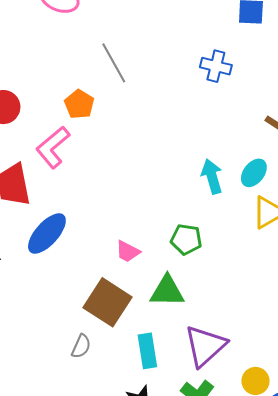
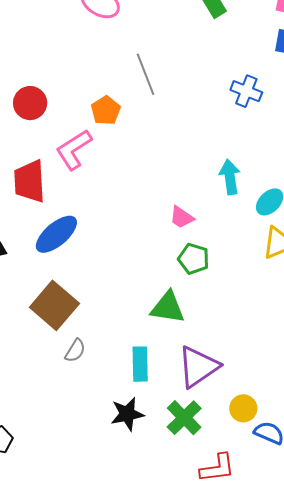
cyan arrow: (212, 176) -> (230, 177), moved
pink trapezoid: (128, 252) -> (182, 217), moved
brown square: (108, 302) -> (54, 305), moved

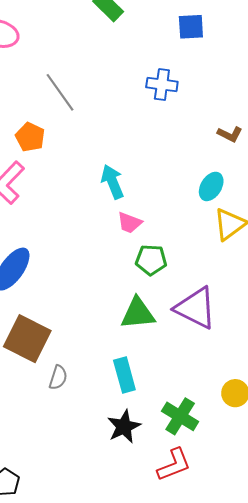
cyan arrow: (230, 177) -> (112, 182), moved
purple triangle: (198, 367) -> (196, 308), moved, turned -45
red L-shape: (217, 468) -> (174, 465), moved

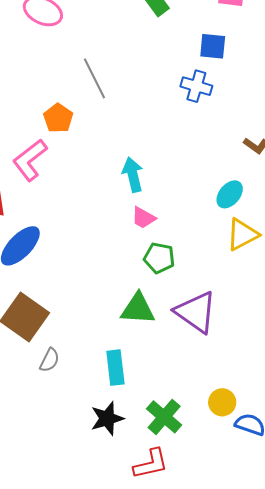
blue square: (191, 27) -> (213, 46), moved

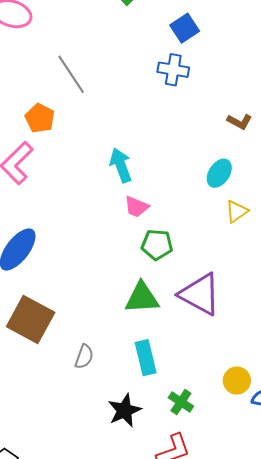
blue square: (213, 46) -> (185, 28), turned -32
yellow triangle: (242, 234) -> (237, 211), size x0.7
gray semicircle: (49, 360) -> (84, 357), moved
cyan rectangle: (115, 368) -> (146, 358), moved
green cross: (164, 417) -> (181, 402), size x0.7

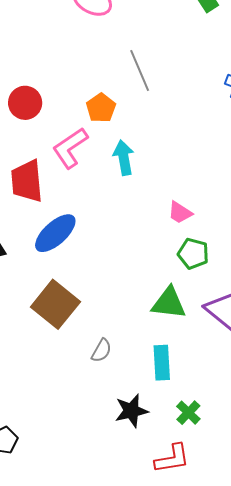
cyan arrow: (121, 165) -> (124, 158), moved

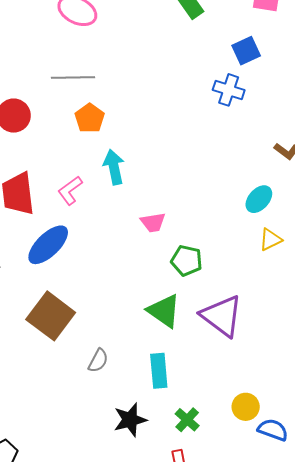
gray line: (140, 71) -> (73, 78), moved, turned -66
pink L-shape: (70, 148) -> (70, 191), moved, size x0.7
pink trapezoid: (180, 213) -> (153, 222), moved, turned -40
green triangle: (169, 303) -> (164, 311), turned 30

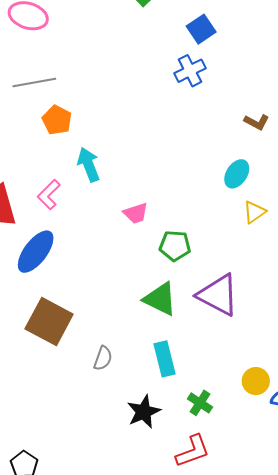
blue cross: (229, 90) -> (190, 71), turned -36

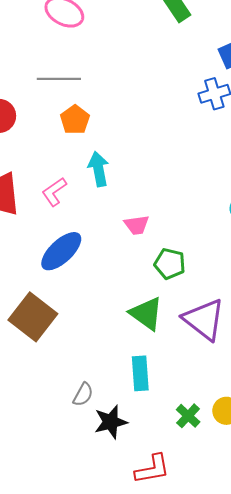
blue ellipse: (36, 252) -> (61, 251), moved
gray semicircle: (103, 358) -> (83, 394), moved
green cross: (200, 403) -> (188, 416), moved

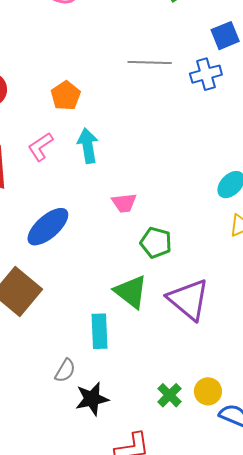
gray line: (59, 79) -> (150, 62), moved
pink L-shape: (54, 192) -> (40, 147), moved
cyan rectangle: (140, 373) -> (100, 331), moved

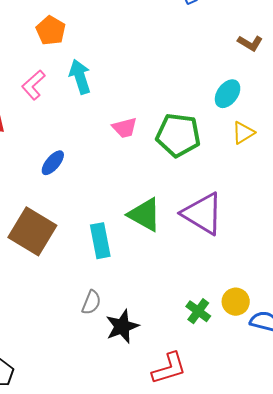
blue ellipse: (48, 227) -> (53, 163), size x0.6
green pentagon: (156, 243) -> (178, 135), moved, size x1.4
cyan rectangle: (100, 331) -> (100, 241), moved

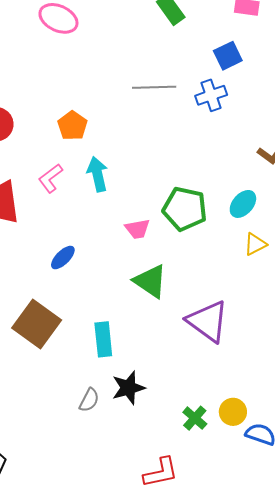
green pentagon: (178, 135) -> (185, 209), moved
green triangle: (145, 215) -> (150, 281), moved
black star: (122, 326) -> (128, 388), moved

